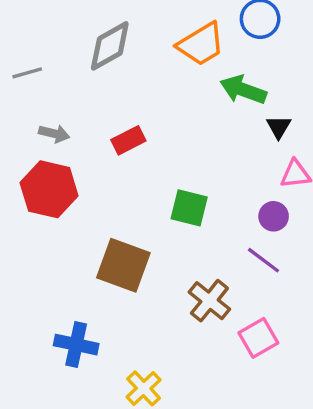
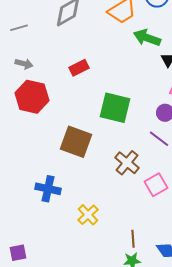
gray arrow: (54, 134) -> (24, 64), moved
green square: (189, 208) -> (115, 108), size x1.4

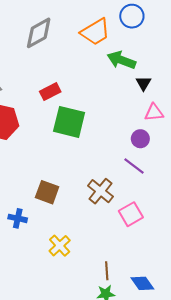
green square: (115, 108) -> (69, 122), moved
brown square: (76, 142) -> (47, 192), moved, size x0.7
blue cross: (48, 189) -> (18, 218), size x0.7

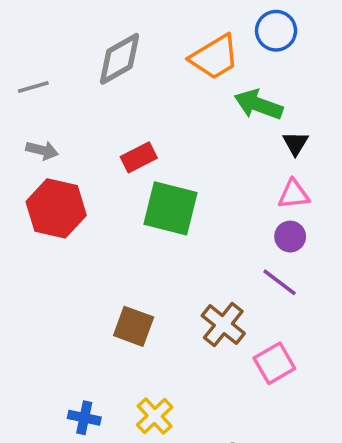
pink triangle: (154, 113) -> (294, 194), moved
blue cross: (18, 218) -> (84, 418), moved

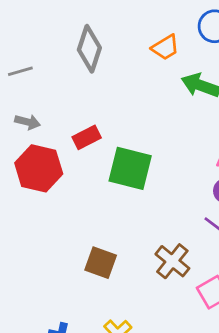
orange trapezoid: (214, 57) -> (165, 47), size x0.7
gray diamond: (119, 59) -> (89, 49), turned -42
red rectangle: (139, 157) -> (87, 137), moved

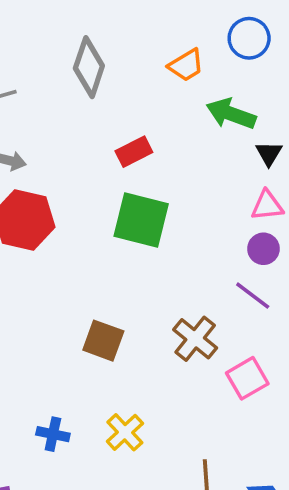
red rectangle: (87, 137) -> (134, 152), moved

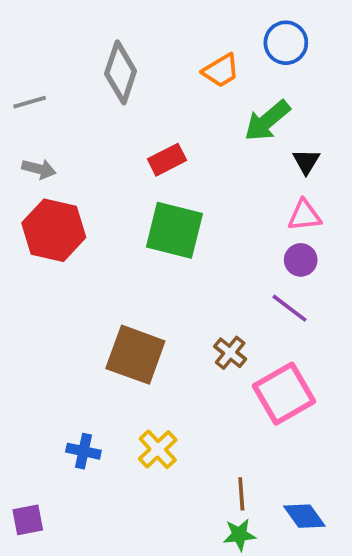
green arrow: (231, 114) -> (267, 121), turned -60
brown cross: (195, 339) -> (230, 353), size x0.7
brown square: (103, 341) -> (135, 355), size x1.4
pink square: (247, 378) -> (284, 394), size x1.4

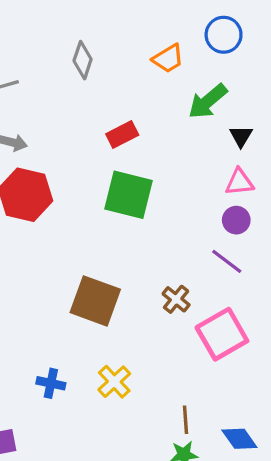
gray diamond: (121, 72) -> (83, 60), size x0.7

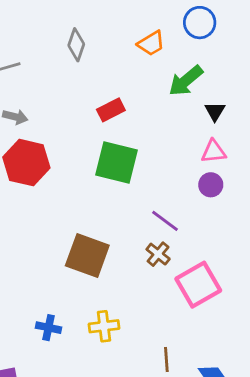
purple line: (227, 261) -> (165, 221), moved
yellow cross: (114, 382) -> (104, 326), turned 36

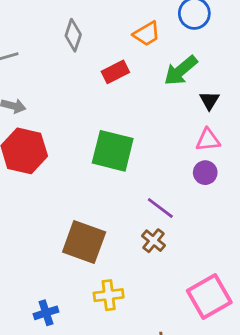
red rectangle: (111, 110) -> (115, 72), moved
pink square: (198, 285) -> (209, 296), moved
yellow cross: (104, 326) -> (109, 295), moved
blue cross: (49, 328) -> (46, 313), turned -30

